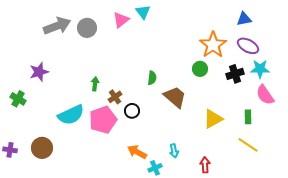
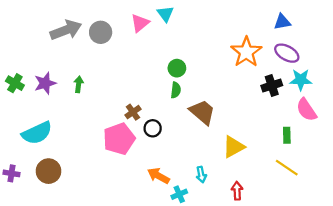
green circle: (200, 69) -> (177, 68), moved
green arrow: (95, 84) -> (79, 84), moved
green cross: (18, 99) -> (15, 83), moved
cyan semicircle: (71, 115) -> (37, 133), moved
yellow triangle: (213, 119) -> (234, 147), moved

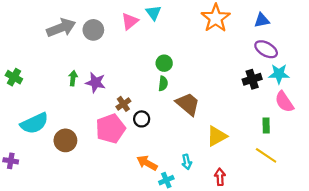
orange star: (246, 52) -> (216, 18), moved
purple star: (45, 83) -> (95, 82), moved, turned 30
brown circle: (49, 171) -> (65, 140), moved

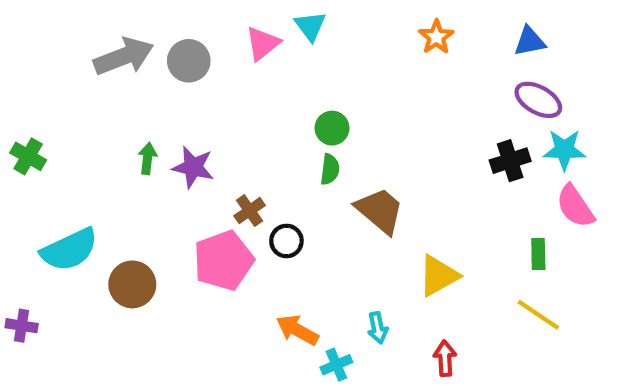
orange star: (216, 18) -> (436, 37), size x0.6

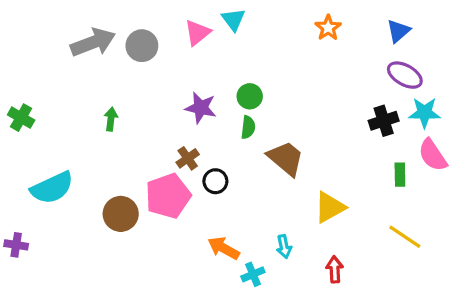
blue triangle: (530, 41) -> (398, 31), turned -30
purple star: (193, 167) -> (201, 108), moved
green rectangle: (538, 254) -> (400, 175), moved
brown circle: (132, 284) -> (121, 214), moved

